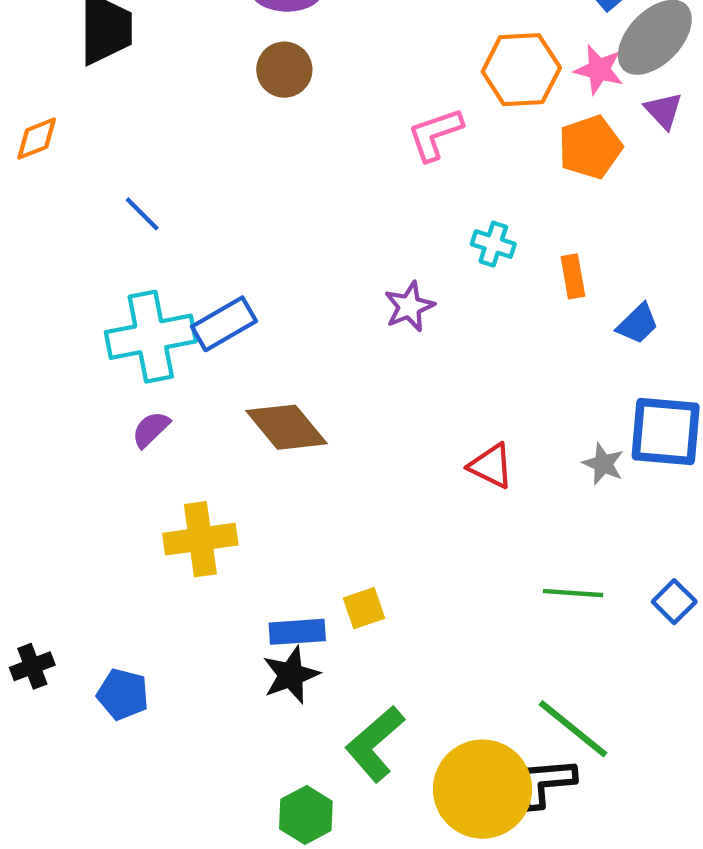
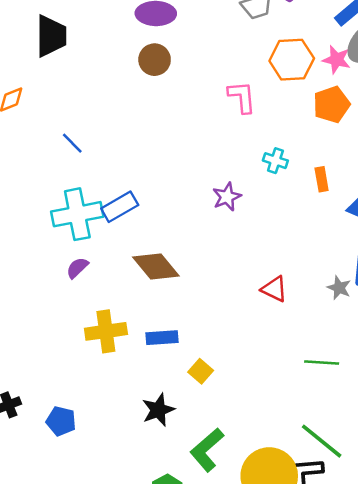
pink L-shape: (435, 134) -> (242, 97), turned 104
yellow square: (364, 608) -> (201, 371), turned -30
blue rectangle: (297, 632) -> (162, 338), moved

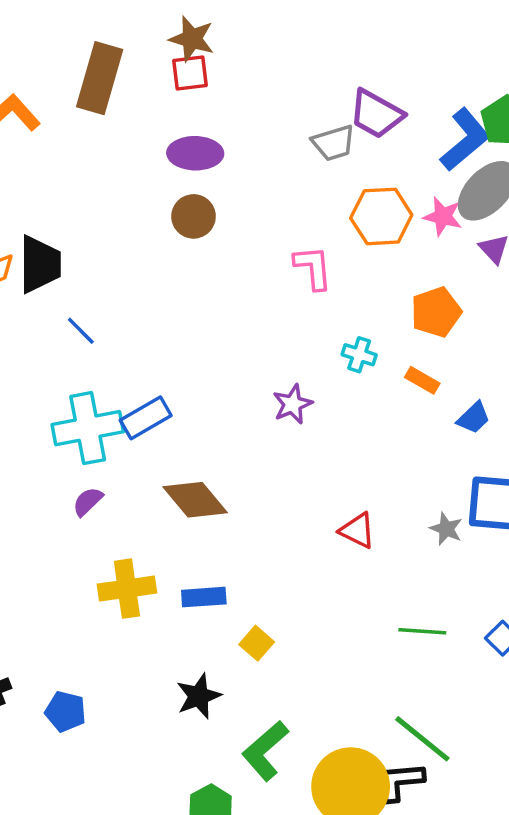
black trapezoid: (51, 36) -> (40, 264), moved
orange pentagon: (332, 104) -> (436, 312), moved
orange rectangle: (322, 179) -> (422, 380), turned -50

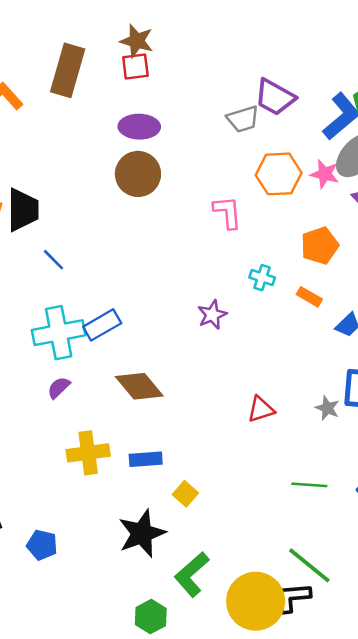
brown circle: (194, 216) -> (138, 174), size x1.4
red triangle: (357, 531) -> (261, 409), turned -44
black star: (199, 696) -> (142, 533), size x1.4

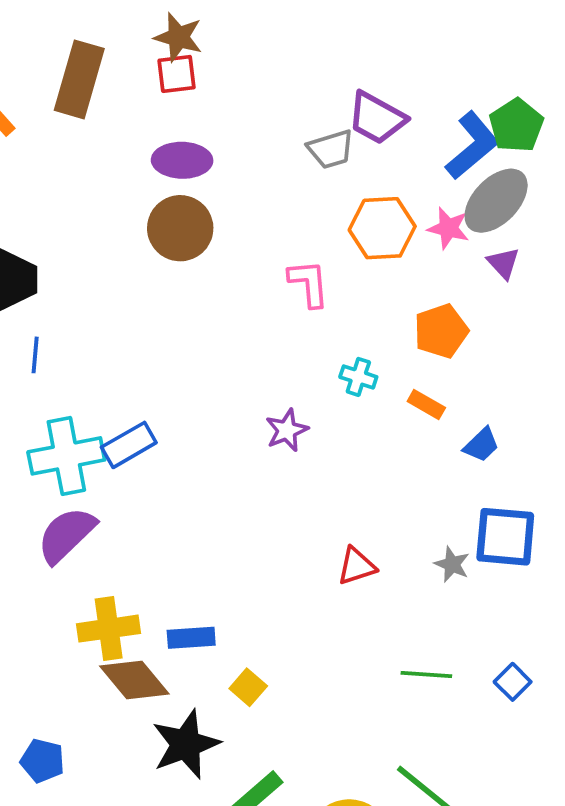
blue line: (54, 260) -> (35, 355), moved, turned 50
brown diamond: (139, 386) -> (134, 680), moved
purple semicircle: (59, 388) -> (66, 535), size x1.8

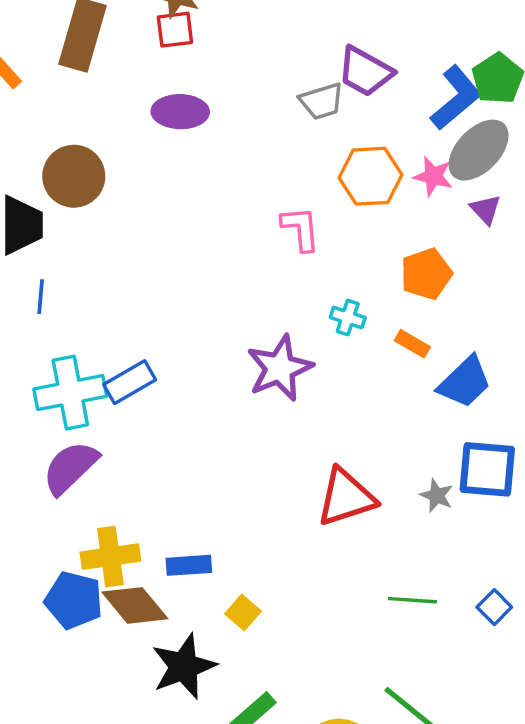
brown circle: (180, 228) -> (74, 176), moved
purple star: (287, 430) -> (280, 368), size x1.6
blue trapezoid: (481, 445) -> (465, 382), size x1.6
red triangle: (357, 566) -> (346, 497), size x1.6
blue pentagon: (42, 761) -> (74, 600), moved, size x1.4

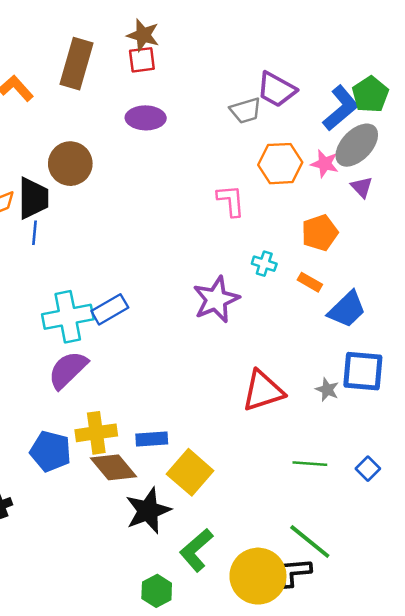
blue line: (41, 297) -> (34, 233), moved
blue pentagon: (74, 600) -> (51, 451), moved
yellow square: (243, 612) -> (190, 472), size x1.8

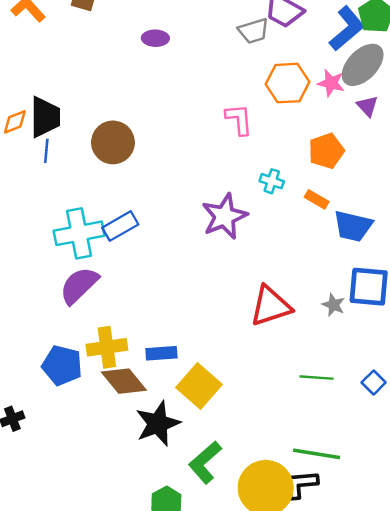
purple ellipse: (146, 118) -> (155, 38), size x0.7
brown circle: (70, 164) -> (113, 142), moved
blue trapezoid: (347, 309) -> (353, 226), turned 57
green line: (310, 541) -> (317, 454), turned -30

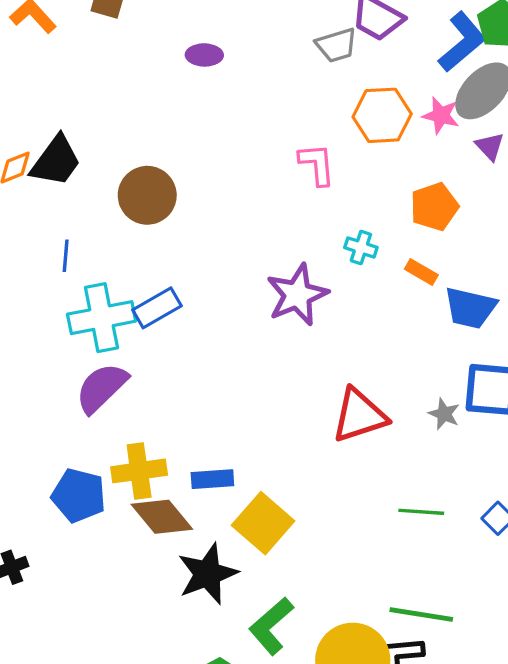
black trapezoid: (45, 117) -> (56, 161), turned 36
blue line: (46, 151) -> (66, 256), moved

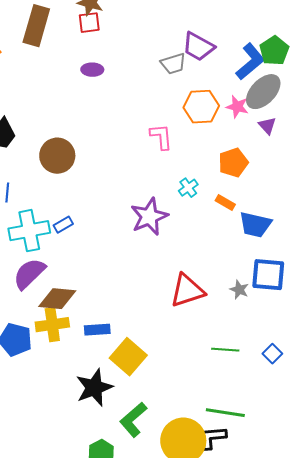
cyan cross: (361, 247) -> (188, 188), turned 36
blue rectangle: (157, 308) -> (63, 225), size x0.7
brown diamond: (162, 517) -> (57, 299), moved, turned -45

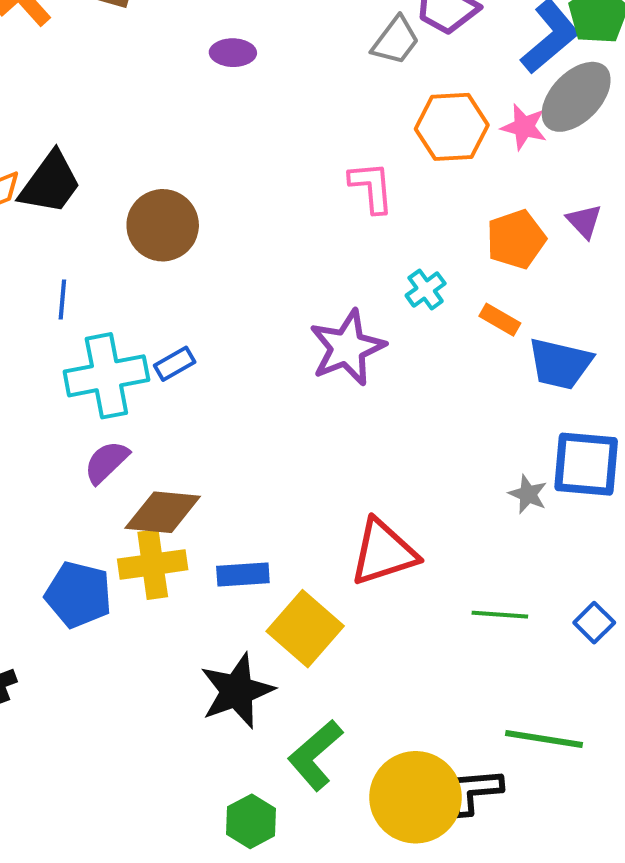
gray trapezoid: (173, 64) -> (395, 41), turned -36
purple triangle: (267, 126) -> (584, 221), moved
purple semicircle: (29, 274) -> (106, 462), size x0.7
red triangle: (187, 291) -> (383, 552), moved
green line: (225, 413) -> (544, 739), moved

